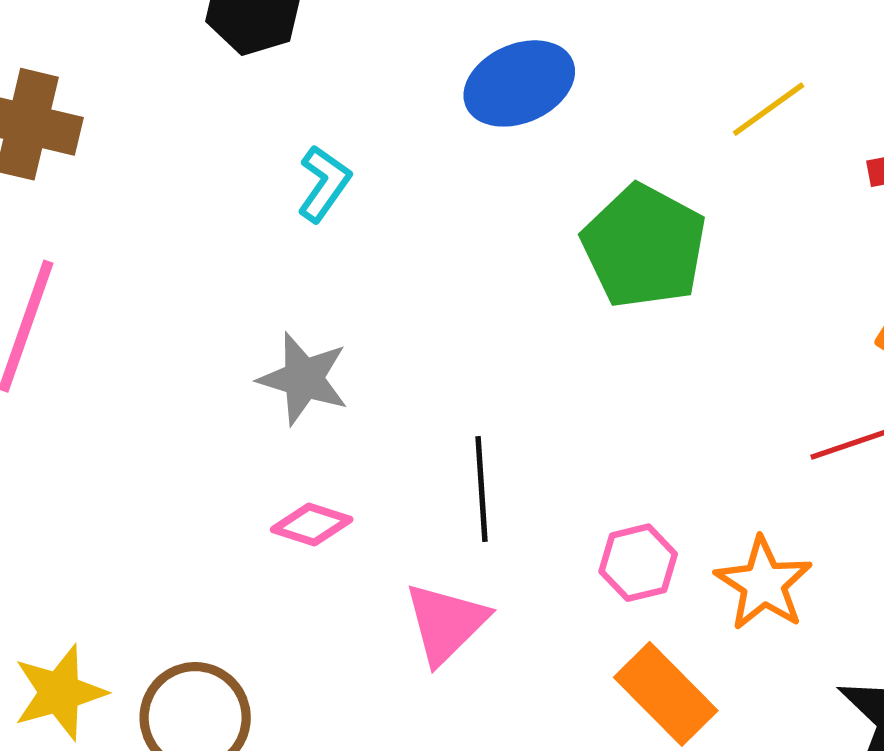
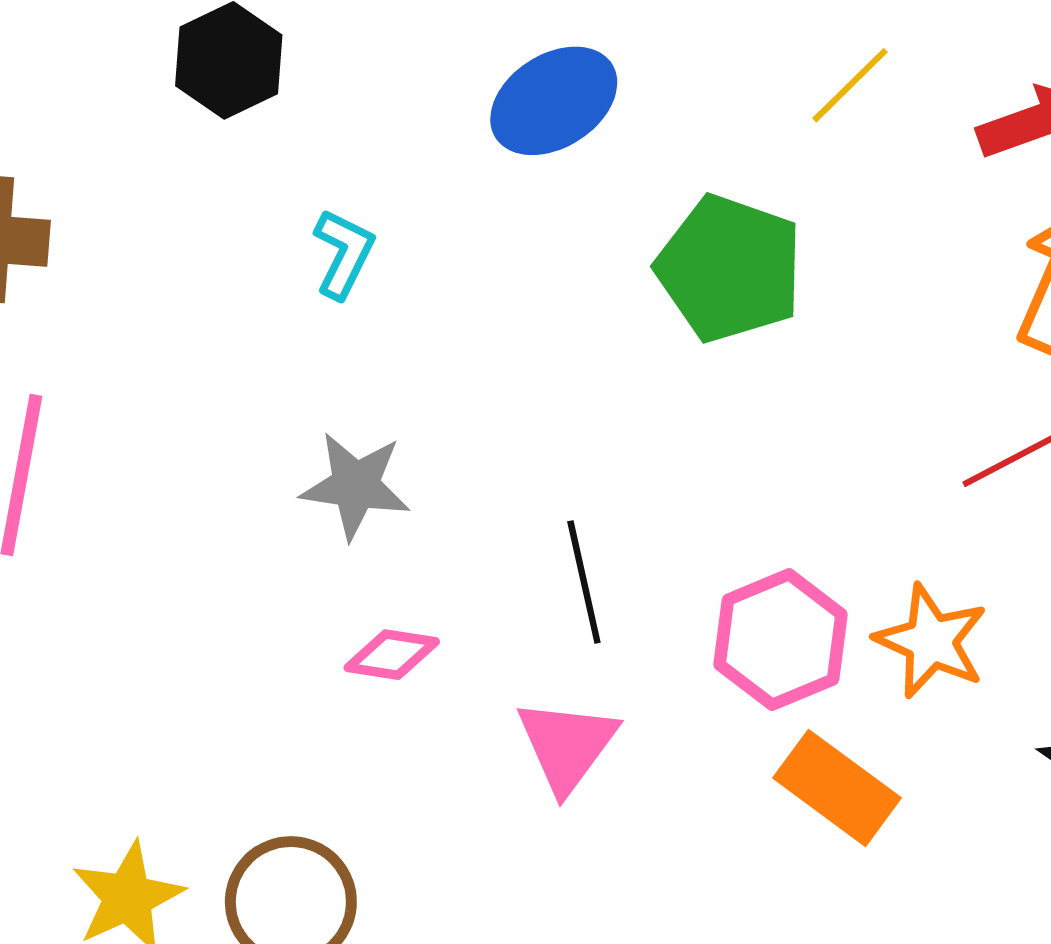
pink hexagon: (638, 563) -> (781, 640), size x1.5

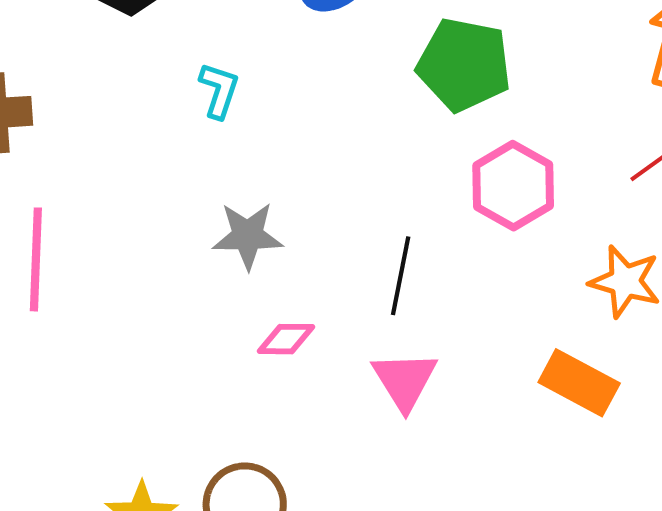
black line: (584, 582) -> (401, 276), turned 32
pink hexagon: (781, 640) -> (513, 186), moved

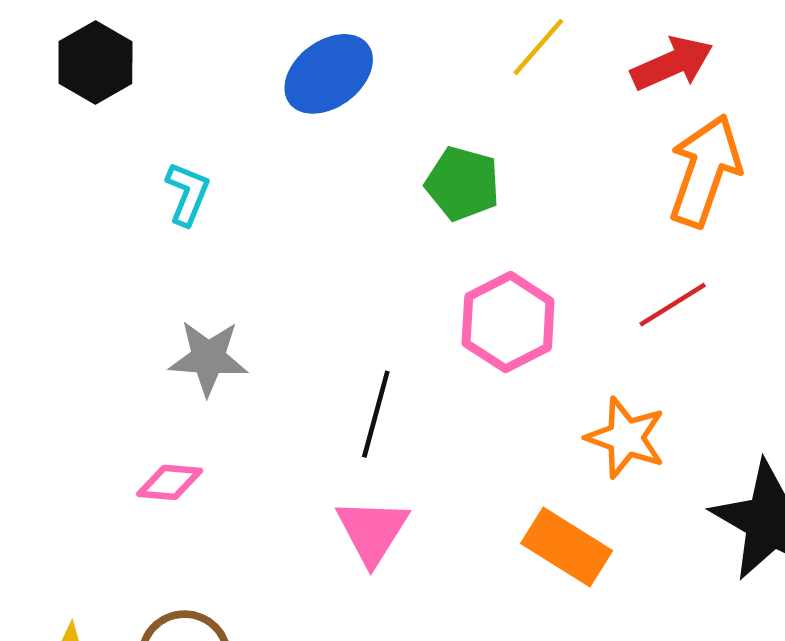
green pentagon: (464, 65) -> (463, 184), size x0.7
pink diamond: (286, 339) -> (170, 482), moved

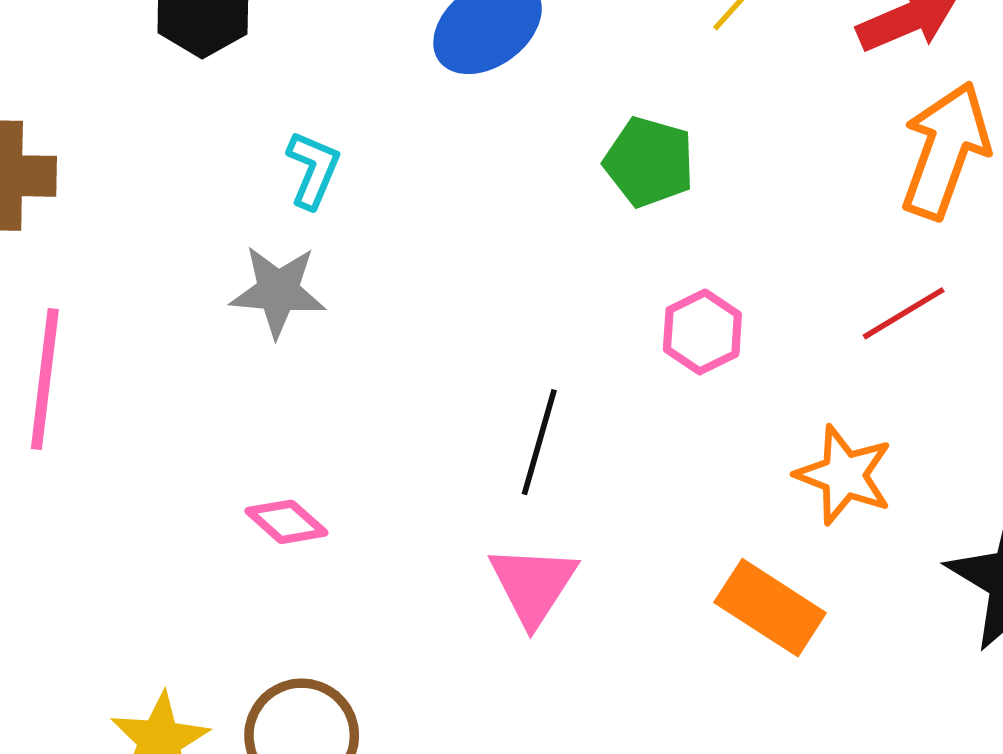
pink hexagon: (508, 322) -> (702, 332), size x0.7
gray star: (208, 358) -> (278, 291), moved
pink diamond: (170, 482) -> (286, 522), turned 36

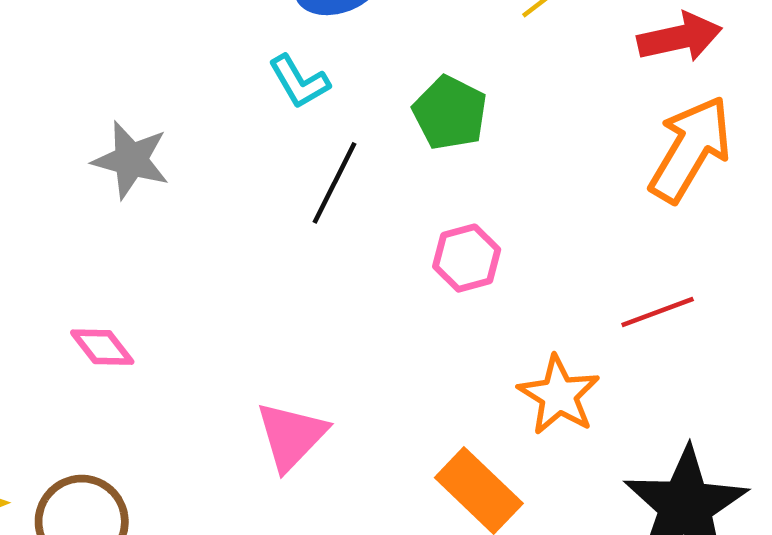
cyan L-shape: (313, 170) -> (299, 82), moved, turned 116
red line: (904, 313) -> (658, 312), moved
black line: (539, 442) -> (335, 183), moved

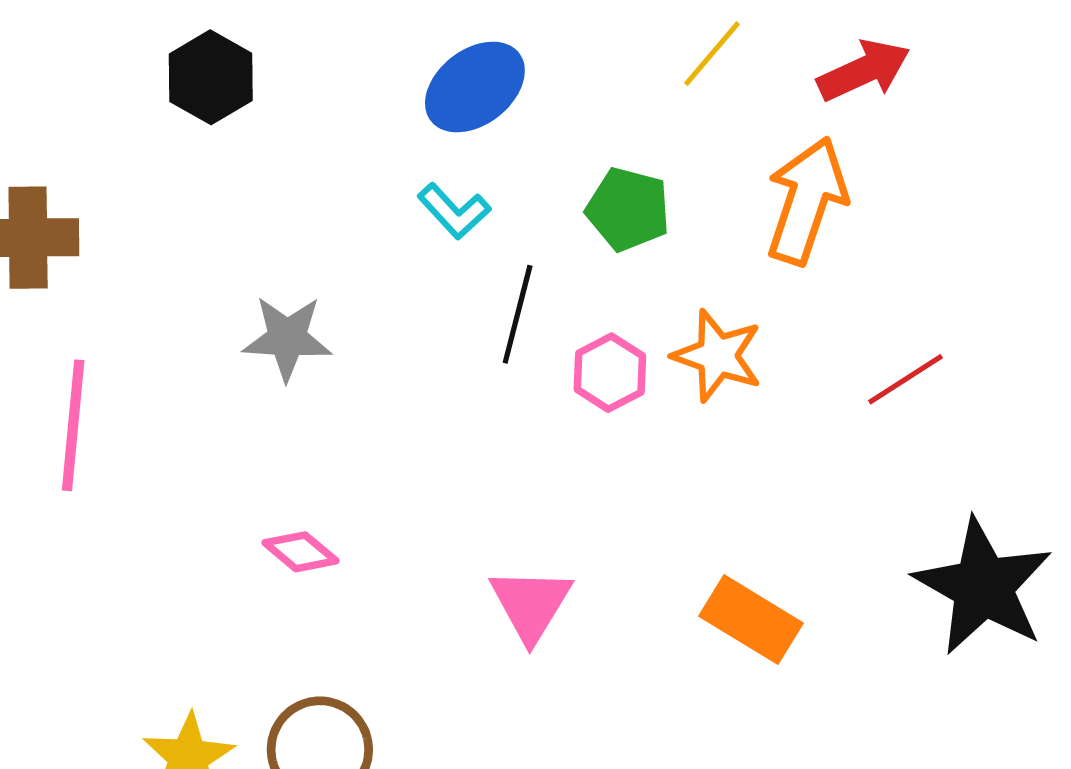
orange arrow: (690, 149) -> (807, 201), moved
pink hexagon: (467, 258) -> (610, 373), moved
orange star: (559, 395) -> (718, 356), moved

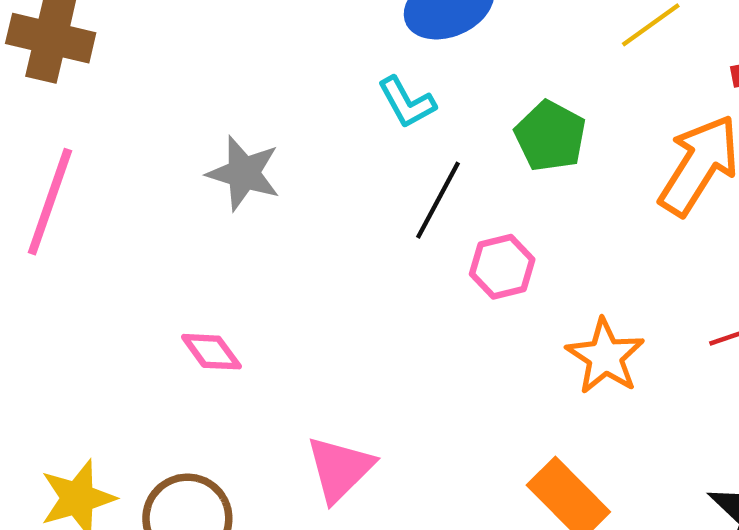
orange star: (718, 356) -> (605, 356), moved
pink triangle: (531, 604) -> (340, 469), moved

